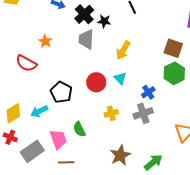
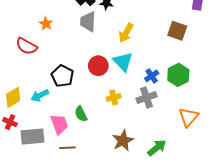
green hexagon: (174, 73) -> (178, 75), moved
cyan triangle: (120, 78) -> (123, 62), size x1.5
gray rectangle: (32, 151) -> (33, 136), turned 30

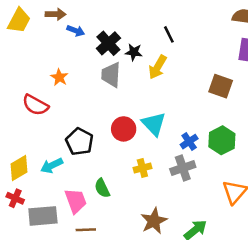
yellow arrow: (126, 33) -> (158, 67), moved

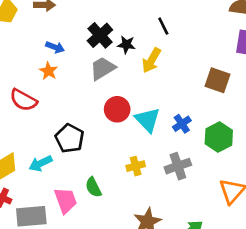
blue arrow: (76, 31) -> (55, 47), moved
gray trapezoid: (111, 75) -> (103, 68), turned 56
red circle: (124, 129) -> (117, 109), moved
blue cross: (189, 142) -> (182, 124), moved

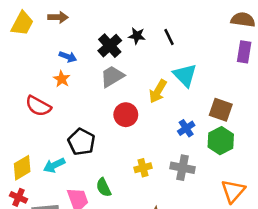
black star: (126, 45) -> (137, 36), moved
yellow arrow: (151, 60) -> (158, 91), moved
brown square: (217, 80) -> (221, 110), moved
cyan triangle: (148, 120) -> (185, 75), moved
gray cross: (178, 166) -> (183, 168), turned 30

